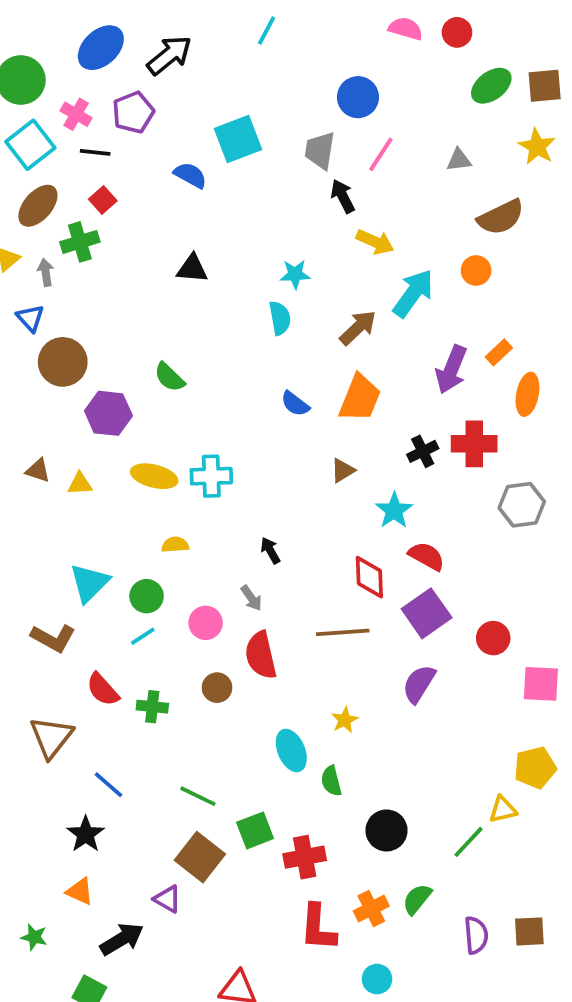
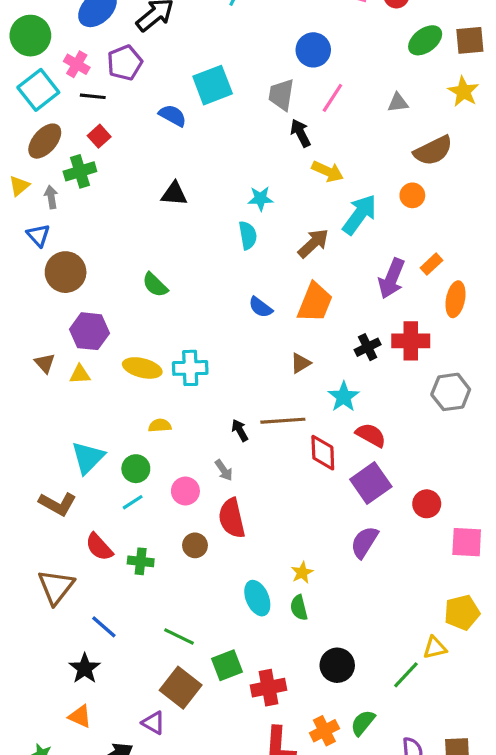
purple hexagon: (108, 413) -> (90, 331), moved
brown triangle: (38, 470) -> (45, 363), turned 30
brown line: (343, 632) -> (283, 421), moved
green semicircle: (331, 781) -> (299, 608), moved

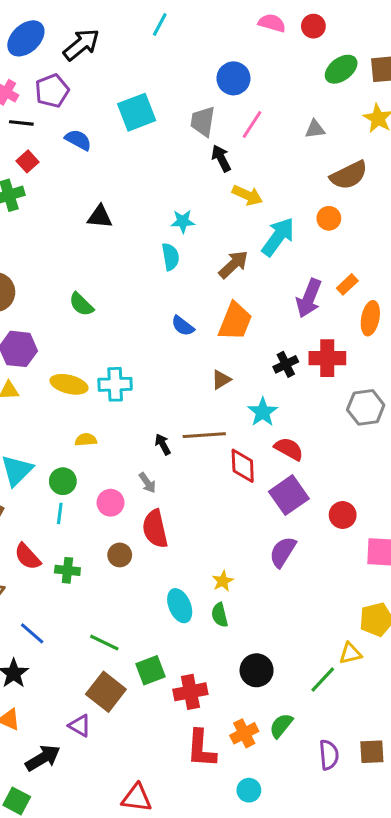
blue semicircle: (173, 115) -> (78, 140), moved
cyan line: (133, 502) -> (60, 513), turned -50

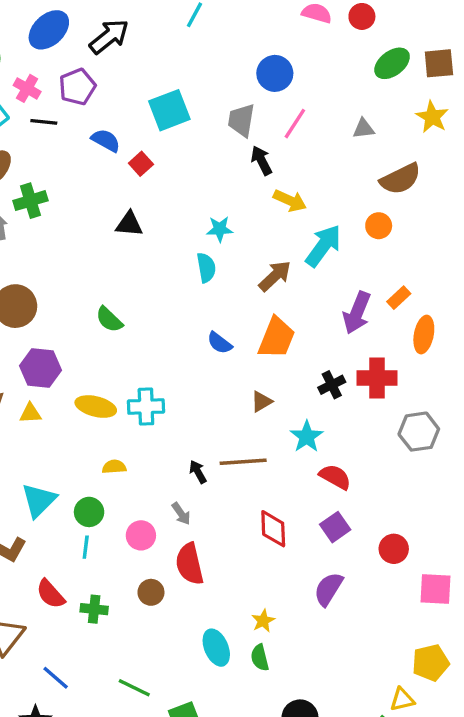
red square: (27, 161) -> (141, 164), moved
red diamond: (243, 466) -> (273, 529), moved
purple square: (289, 495) -> (335, 527), size x0.7

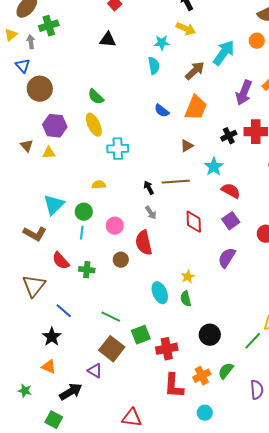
yellow arrow: (290, 201) -> (186, 29), moved
yellow ellipse: (96, 407) -> (94, 125), moved, turned 50
gray arrow: (181, 514) -> (151, 213), moved

